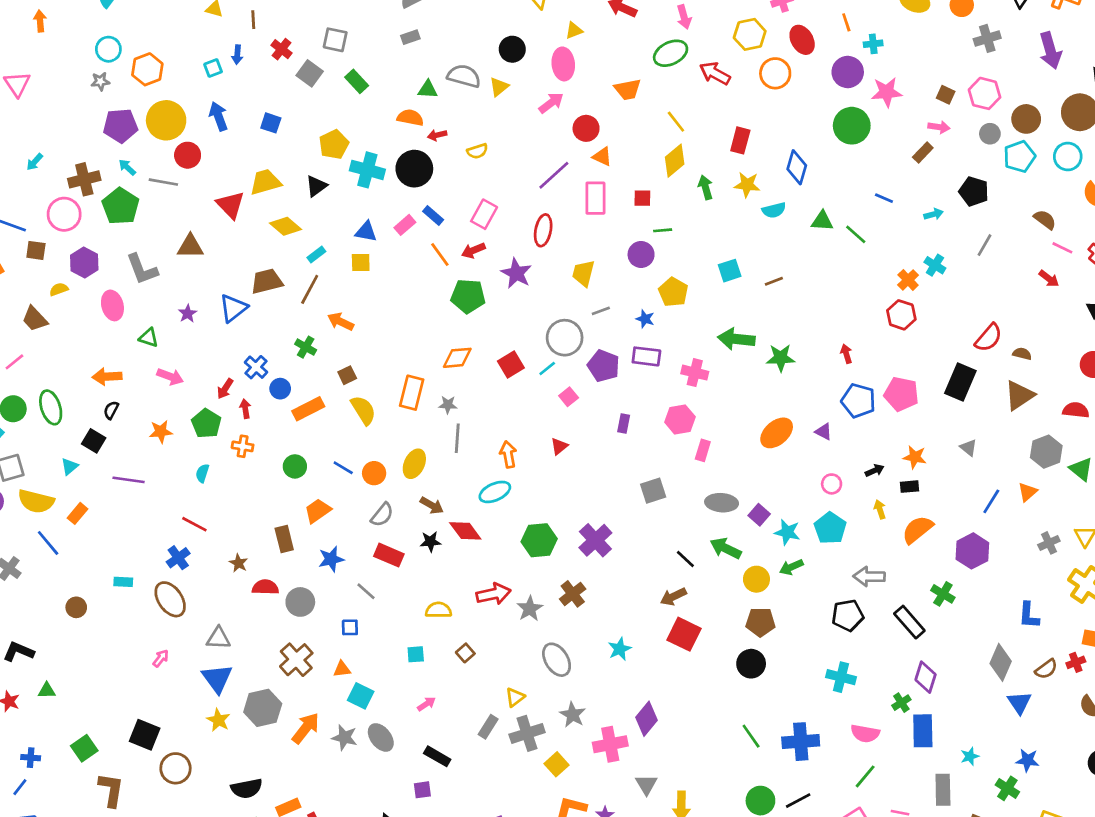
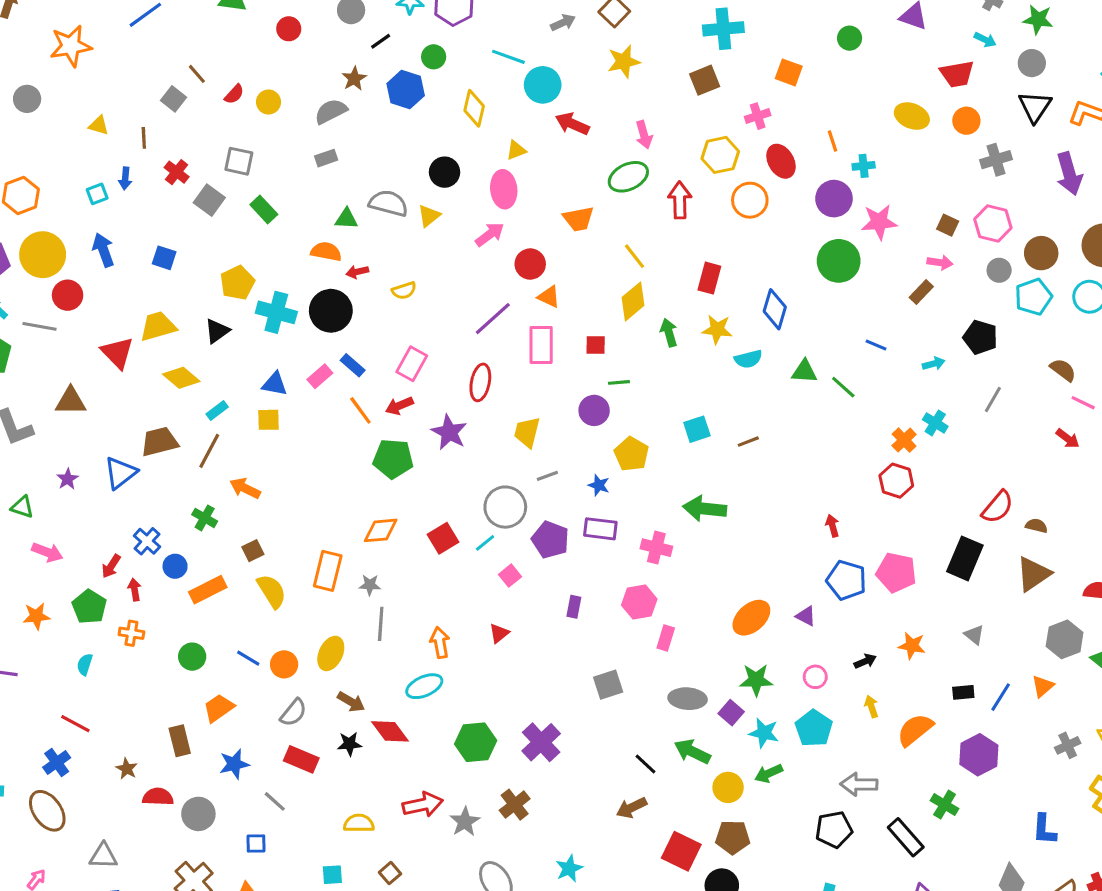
red arrow: (715, 73) -> (680, 200), turned 60
green star: (781, 358) -> (756, 680), moved
black rectangle: (909, 487) -> (963, 692), moved
red square: (684, 634) -> (681, 851), moved

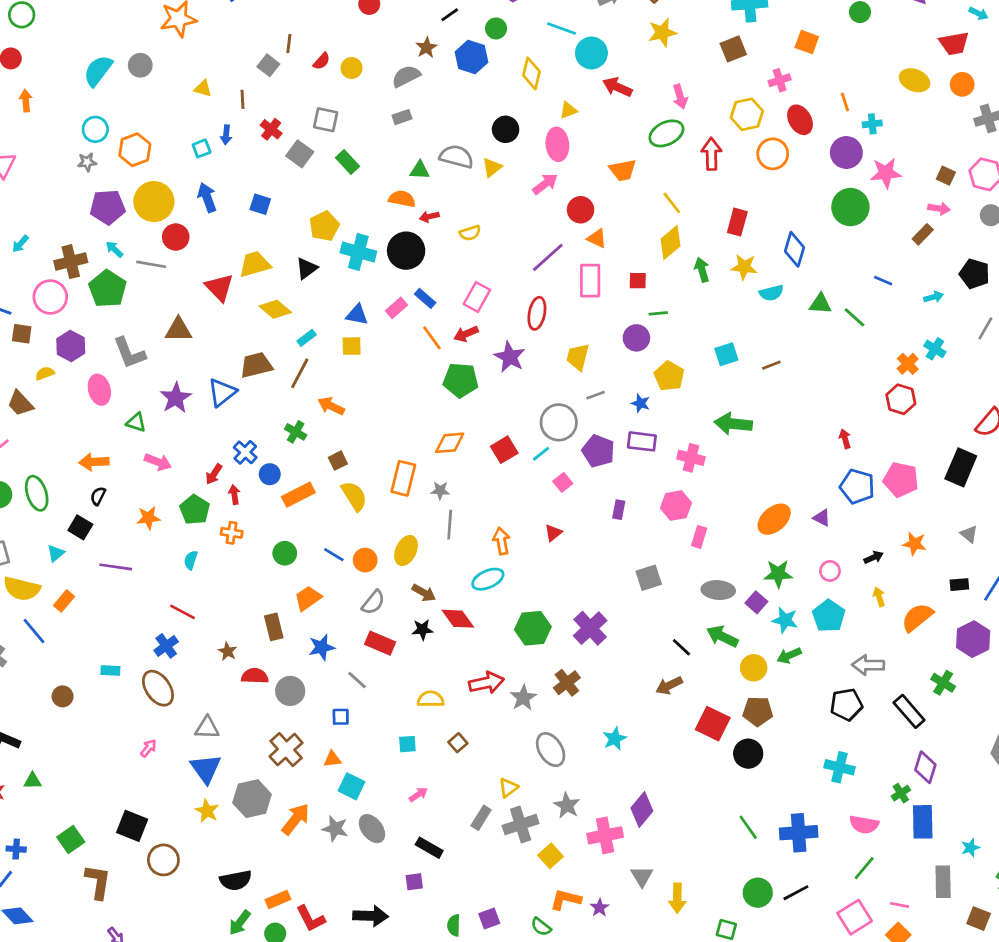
brown line: (197, 74) -> (289, 43), turned 48
purple star: (68, 479) -> (176, 398), size x1.6

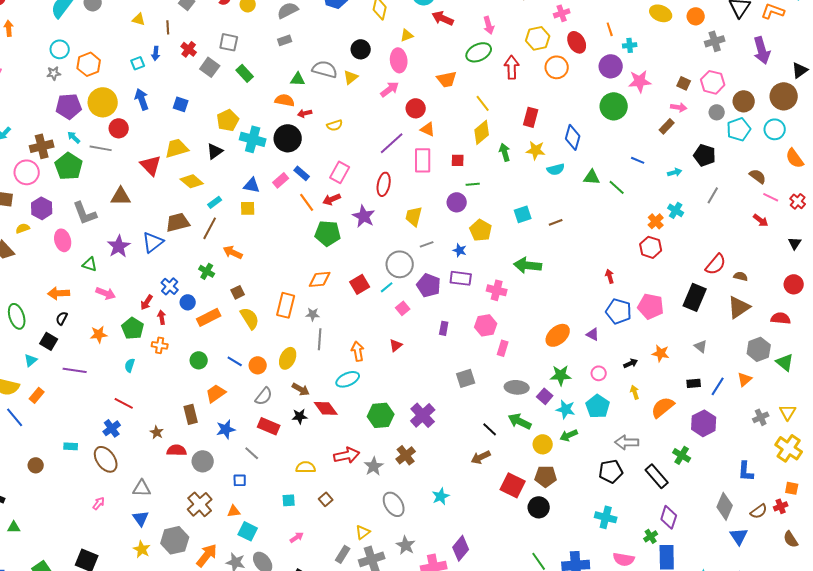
blue triangle: (206, 769) -> (141, 518), size x0.7

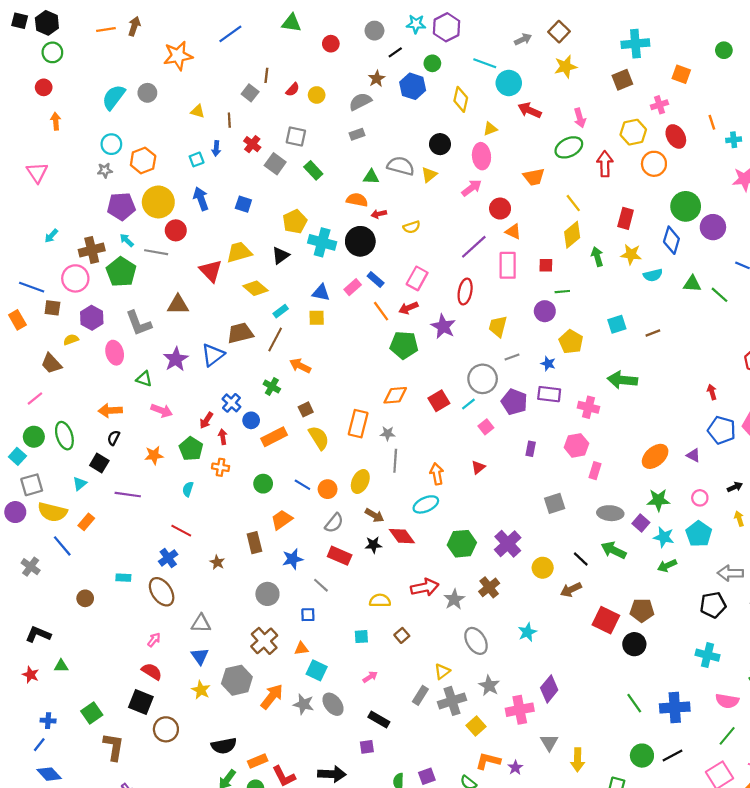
purple circle: (611, 66) -> (713, 227), moved
green circle: (614, 106) -> (686, 206), moved
yellow circle: (543, 444) -> (543, 568), moved
red semicircle: (177, 450) -> (152, 671), moved, turned 30

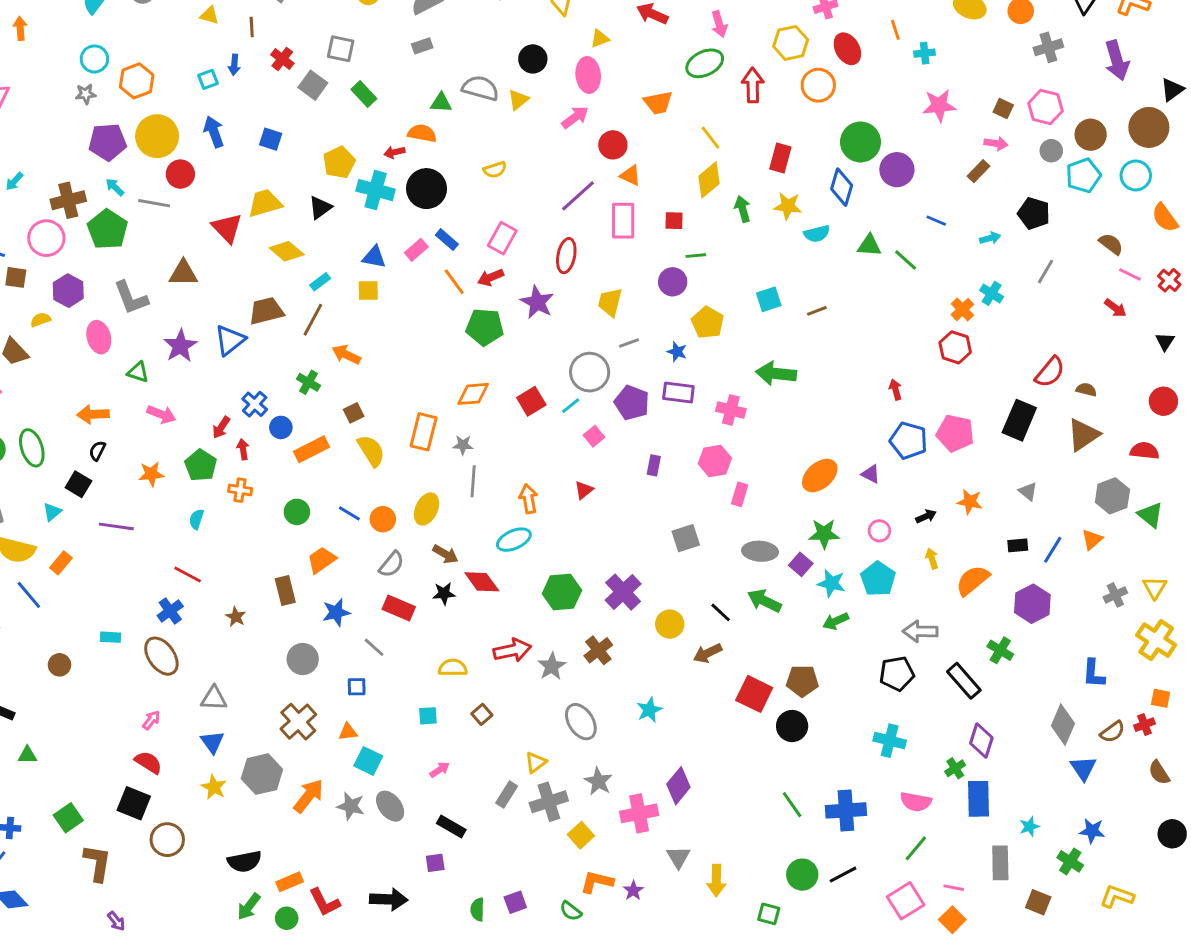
red arrow: (379, 214) -> (394, 152), moved

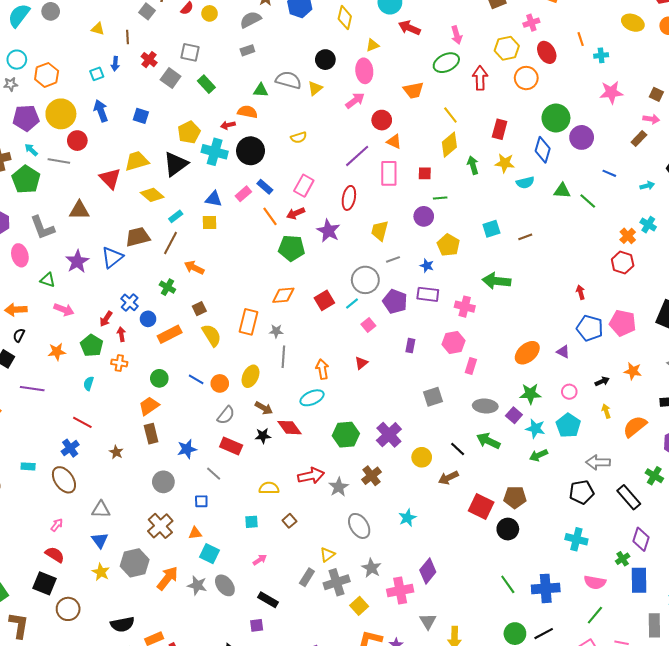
black triangle: (320, 208) -> (176, 164), size x1.5
orange trapezoid: (322, 560) -> (149, 406), moved

